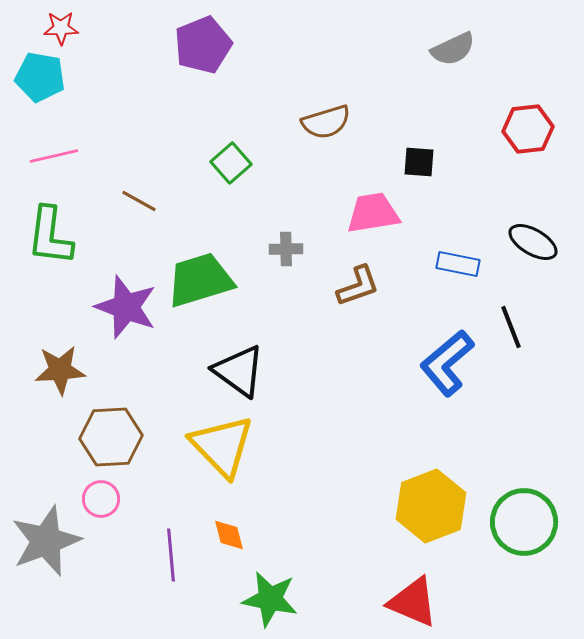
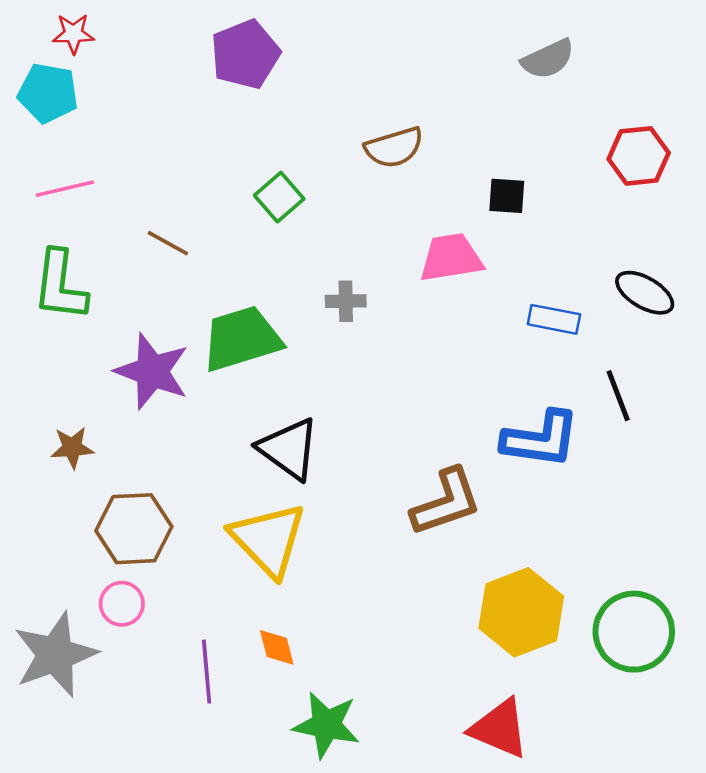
brown L-shape: (358, 286) -> (446, 502), moved, size x1.4
blue L-shape: (447, 363) -> (541, 439), turned -132
brown star: (60, 370) -> (72, 448), size x0.7

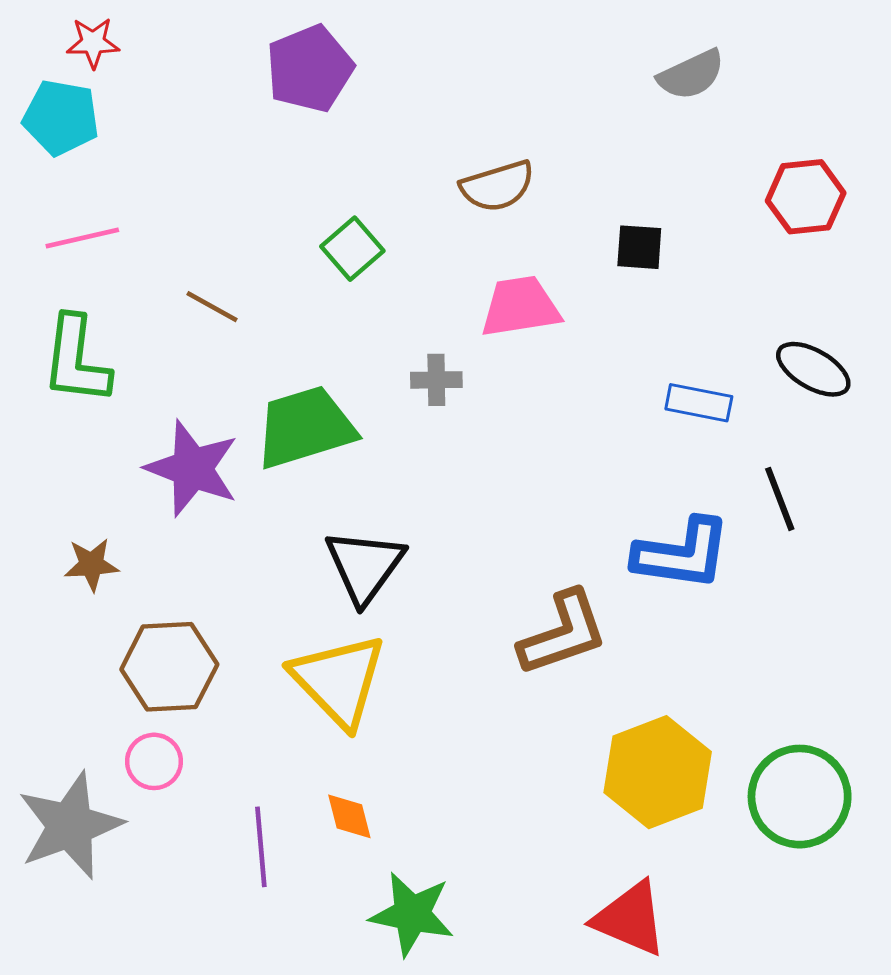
pink trapezoid: (451, 258) -> (520, 307), moved
black triangle: (289, 449) -> (365, 566), turned 30

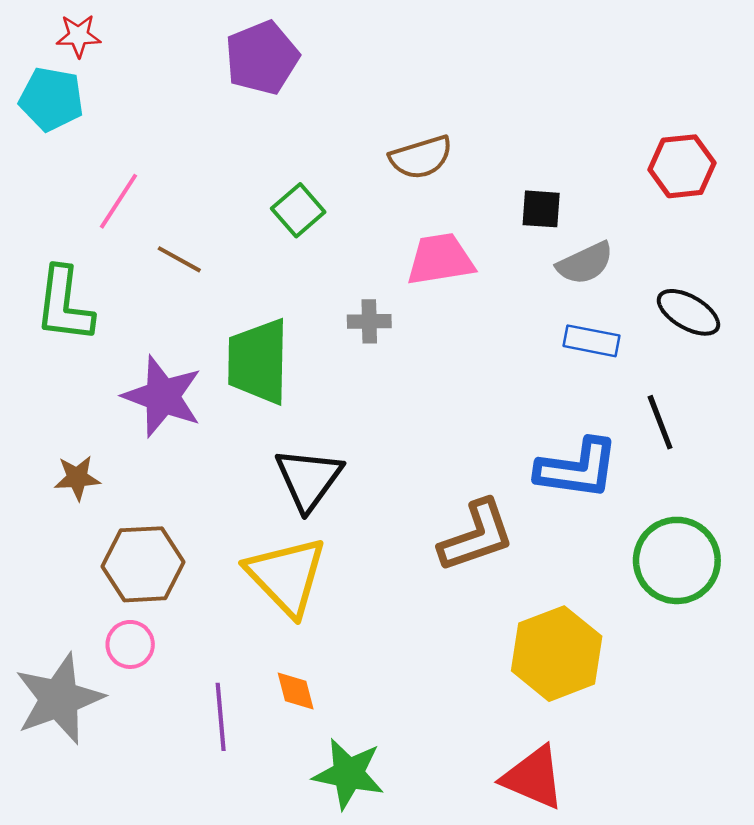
gray semicircle: (691, 75) -> (585, 263), moved
pink line: (82, 238) -> (119, 201), moved, turned -44
green trapezoid: (305, 427) -> (258, 361), turned -72
green circle: (800, 797) -> (677, 560), moved

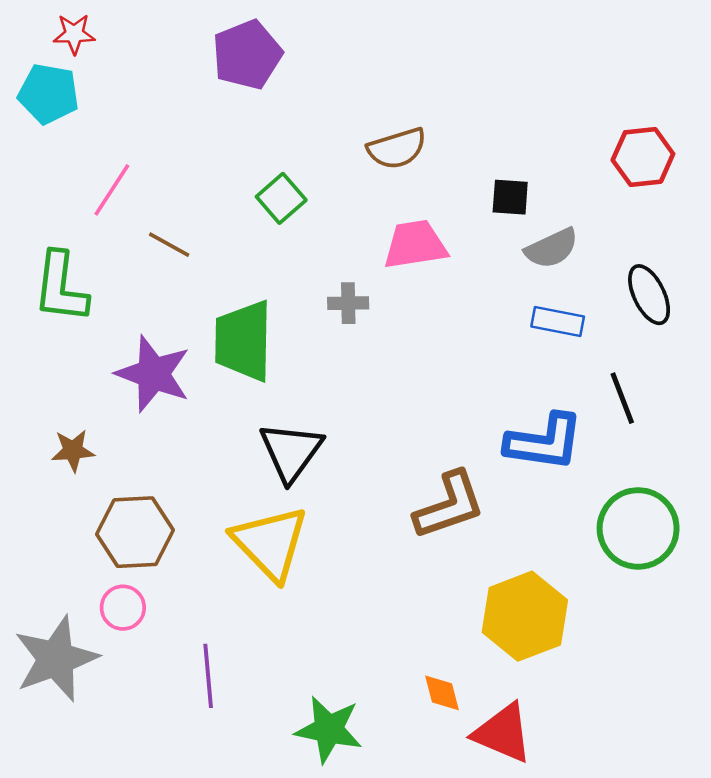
black ellipse: (688, 312) -> (649, 295), turned 34
orange diamond: (296, 691) -> (442, 693), moved

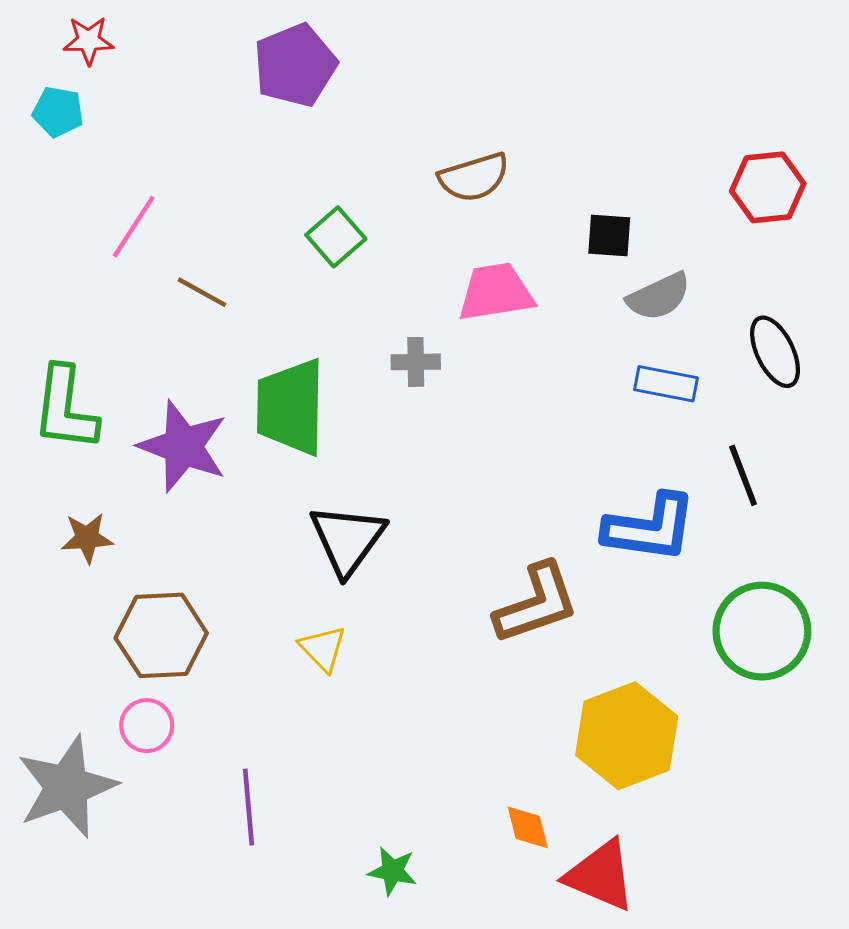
cyan pentagon: (49, 94) -> (58, 112), size x0.7
green L-shape: (61, 287) -> (65, 409), moved
yellow triangle: (270, 543) -> (323, 648), size x0.5
green star: (329, 729) -> (393, 871), size x0.6

